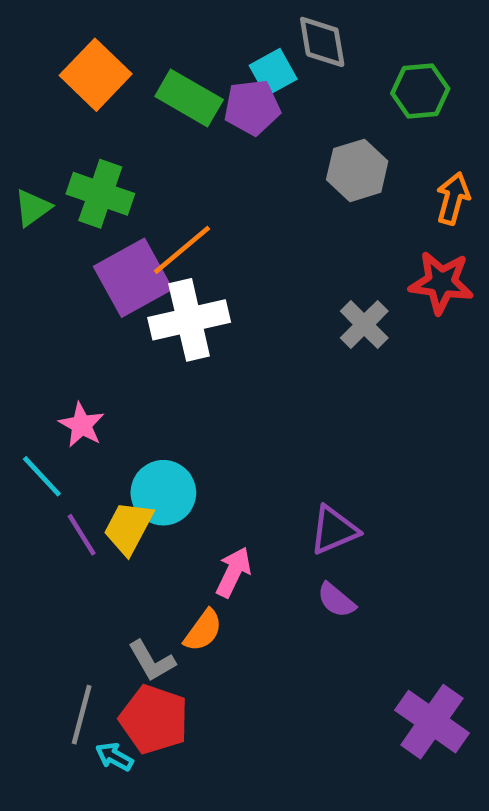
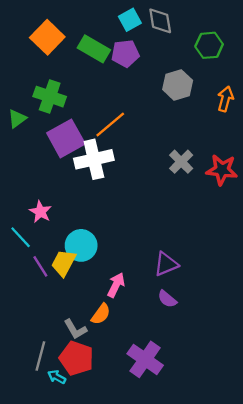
cyan square: (273, 72) -> (130, 20), moved
green triangle: (33, 208) -> (17, 119), moved
orange line: (182, 250) -> (110, 124), moved
red star: (441, 283) -> (222, 170), moved
purple cross: (432, 722) -> (145, 359), moved

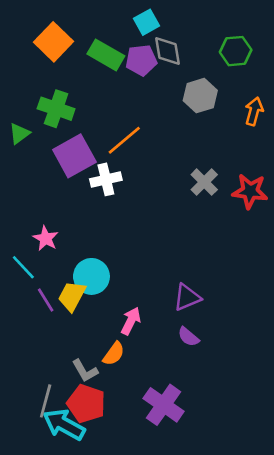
gray diamond: (160, 21) -> (167, 51), moved
white cross: (94, 159) -> (106, 179), size x0.7
cyan arrow: (57, 377) -> (64, 425), size x2.0

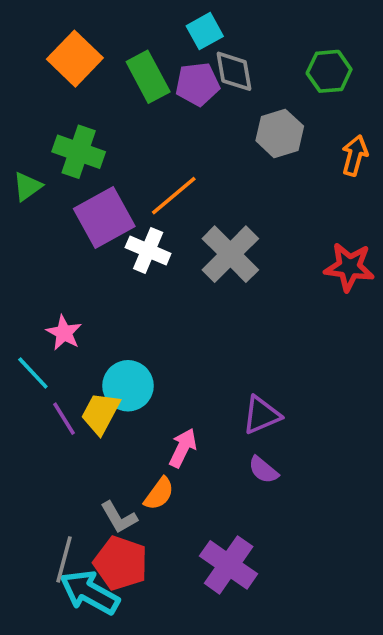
green rectangle: (106, 55) -> (148, 77), turned 32
white cross: (106, 179) -> (148, 250), turned 36
gray cross: (204, 182) -> (230, 254), moved, size x1.5

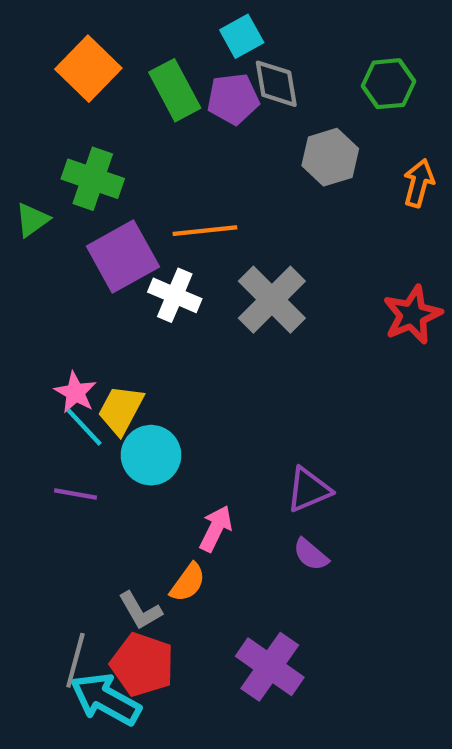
orange line: (174, 196) -> (205, 231), turned 34
red star: (349, 267) -> (412, 315), turned -30
cyan line: (33, 373) -> (84, 427), moved
yellow trapezoid: (101, 413) -> (121, 410), moved
purple line: (64, 419) -> (75, 494), turned -48

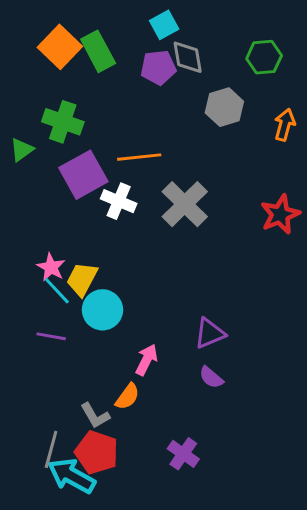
green rectangle: (175, 90) -> (98, 51), moved
purple cross: (270, 667) -> (183, 454), size x0.7

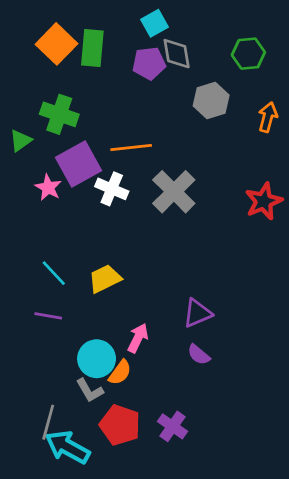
green rectangle: (98, 51) -> (92, 48), turned 33
pink star: (51, 267) -> (48, 188), moved
yellow trapezoid: (82, 279) -> (105, 279), moved, turned 36
cyan circle: (102, 310) -> (97, 359), moved
red pentagon: (97, 452) -> (120, 425), moved

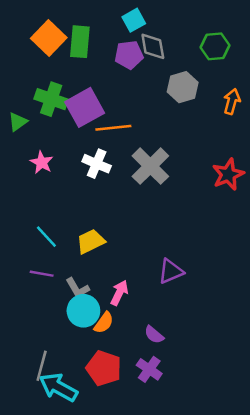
purple square: (79, 164) -> (85, 107), moved
purple semicircle: (199, 355) -> (154, 335), moved
gray L-shape: (90, 390) -> (77, 288), moved

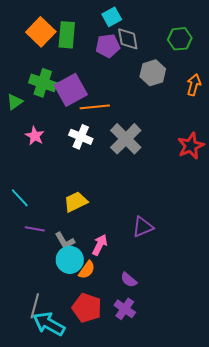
cyan line: (46, 237) -> (20, 198), moved

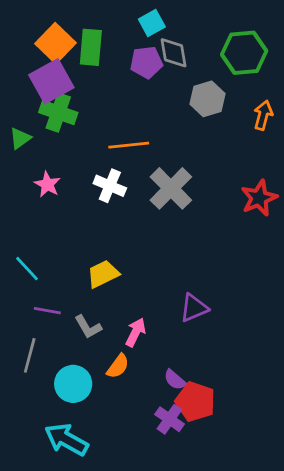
green hexagon: (180, 39) -> (244, 53), size x1.4
purple square: (71, 90) -> (51, 81), moved
cyan circle: (70, 260) -> (73, 384), moved
gray line: (35, 306) -> (30, 355), moved
red pentagon: (87, 308) -> (195, 402), moved

